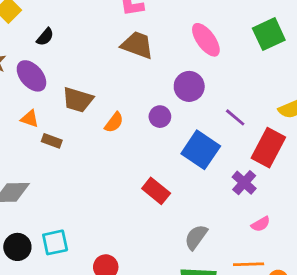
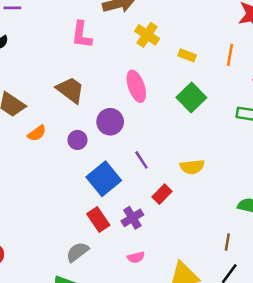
green square: (269, 34) -> (191, 97), turned -36
brown trapezoid: (137, 45) -> (70, 90), moved
red rectangle: (268, 148) -> (162, 194), size x0.6
red rectangle: (156, 191) -> (98, 220), moved

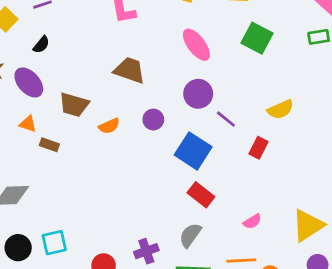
purple circle: (110, 122) -> (198, 94), moved
orange semicircle: (37, 133) -> (109, 126), turned 30
purple cross: (132, 218) -> (146, 251), moved, turned 30

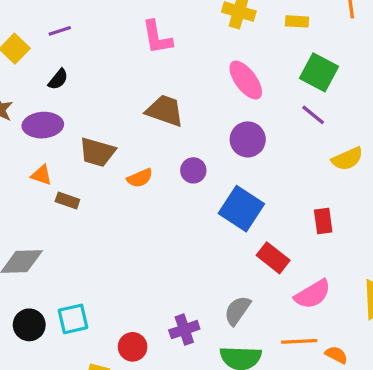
purple ellipse: (29, 82) -> (43, 125), turned -52
purple line: (226, 119) -> (313, 115), moved
red rectangle: (258, 148) -> (323, 221), moved, turned -35
red rectangle: (201, 195) -> (273, 258), moved
pink semicircle: (252, 221) -> (313, 294), size x1.6

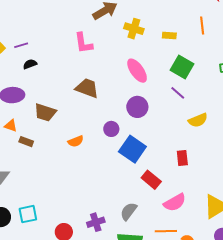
purple line: (60, 31) -> (21, 45), moved
black semicircle: (58, 79) -> (30, 64), moved, turned -152
purple circle: (193, 170) -> (111, 129), moved
orange semicircle: (140, 178) -> (76, 141), moved

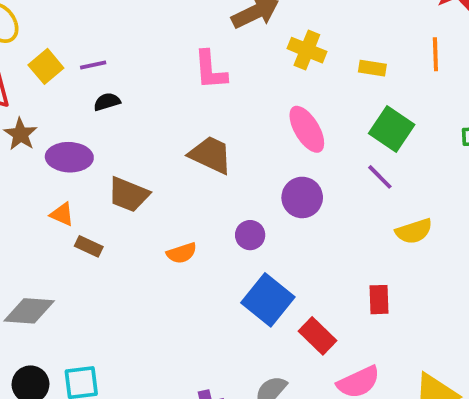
blue square: (132, 149) -> (268, 300), moved

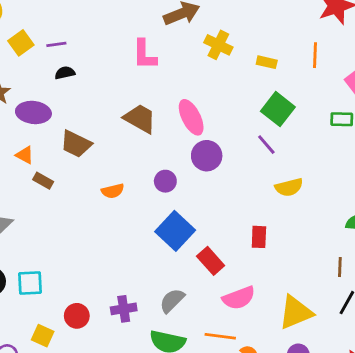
pink ellipse: (307, 129) -> (191, 117), moved

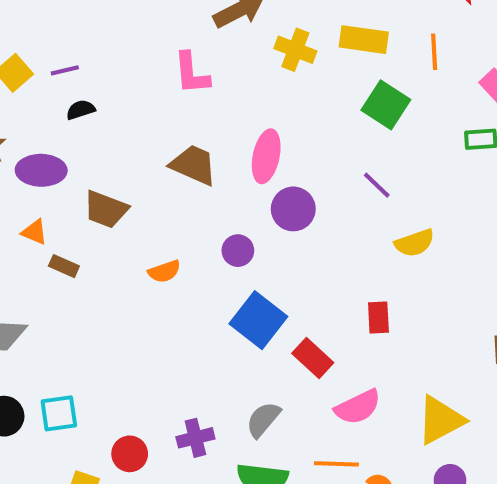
yellow rectangle: (267, 62) -> (364, 40), moved, size x1.6
green square: (278, 109) -> (386, 105), moved
pink ellipse: (191, 117) -> (266, 156), turned 44

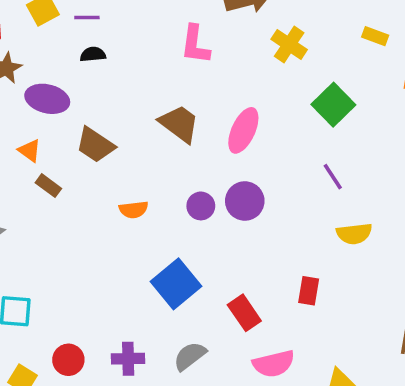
yellow rectangle: (364, 40) -> (375, 36), moved, size x0.6
green square: (386, 105) -> (333, 105), moved
purple circle: (293, 209) -> (245, 201), moved
blue square: (258, 320) -> (176, 284), moved

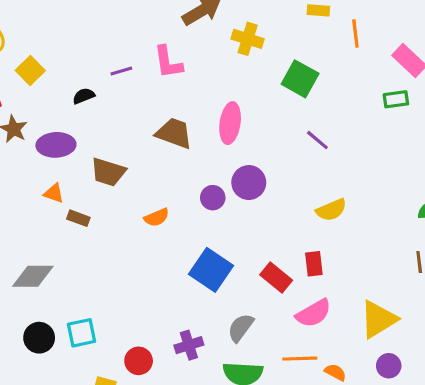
purple line: (87, 18) -> (121, 71), moved
yellow semicircle: (354, 234) -> (331, 210), moved
red rectangle: (309, 291) -> (314, 264), moved

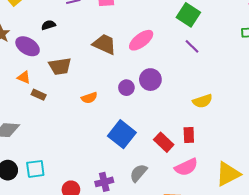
black semicircle: (84, 96) -> (48, 25), moved
pink ellipse: (230, 123) -> (141, 40), turned 40
purple line: (317, 140) -> (192, 46), moved
purple ellipse: (56, 145) -> (28, 46), turned 30
brown trapezoid: (108, 172) -> (60, 66), turned -30

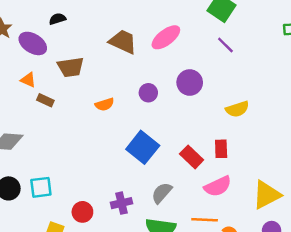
purple circle: (150, 80) -> (190, 83), moved

